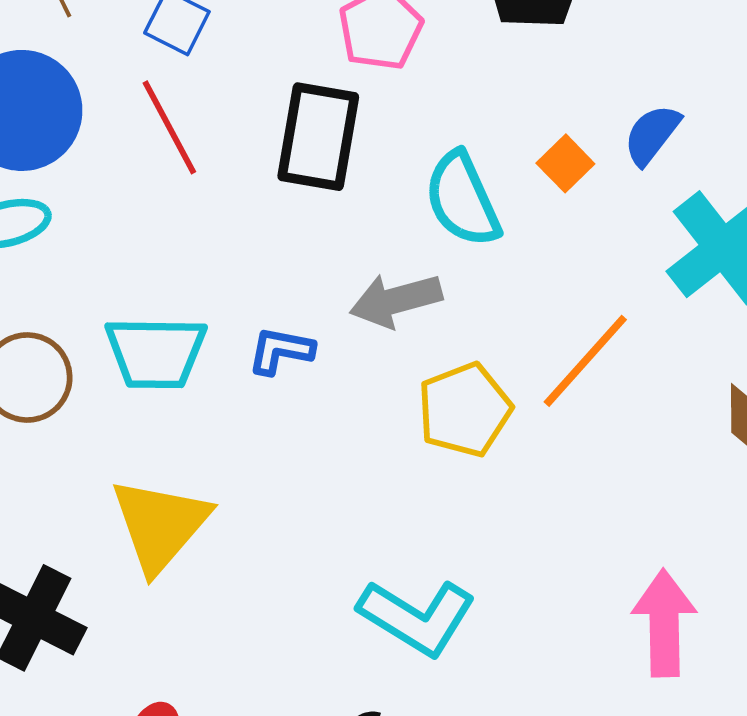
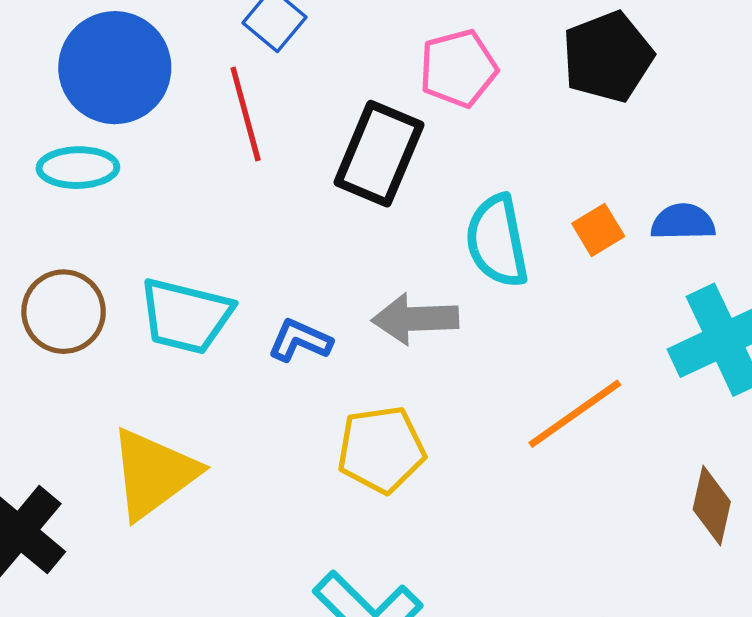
blue semicircle: (652, 135) -> (683, 222), turned 38
yellow pentagon: (465, 410) -> (381, 449), moved

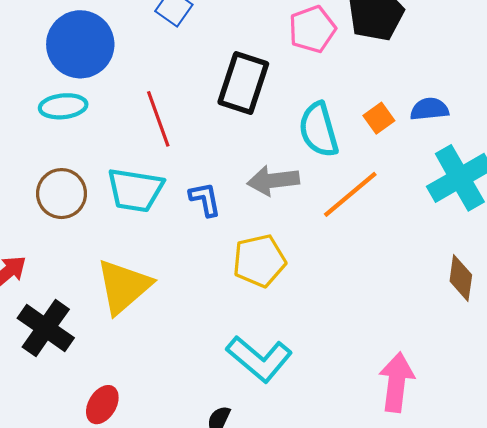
pink pentagon: (458, 68) -> (312, 29), moved
red line: (246, 114) -> (158, 119), moved
blue L-shape: (300, 340) -> (205, 199), turned 60
orange line: (575, 414) -> (350, 194), moved

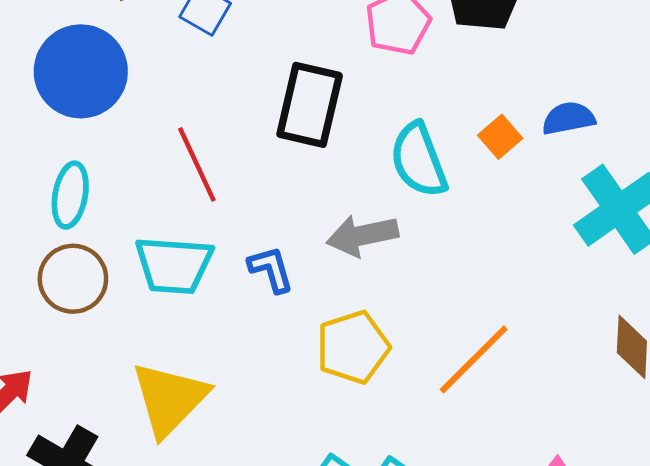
cyan ellipse: (63, 106) -> (70, 195), moved, turned -69
orange line: (350, 194) -> (474, 359), moved

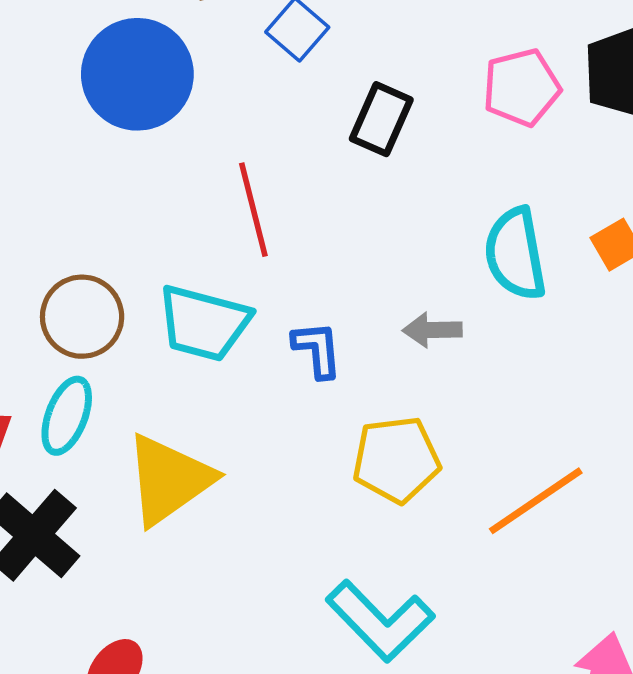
black rectangle: (310, 105) -> (381, 119), moved, size x0.7
cyan ellipse: (70, 195) -> (67, 416), moved
gray arrow: (362, 235) -> (432, 330), size x0.7

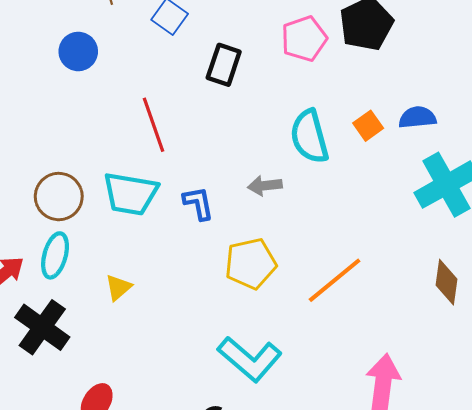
blue circle: (137, 74) -> (78, 51), size x0.6
yellow triangle: (169, 480) -> (118, 287), size x0.5

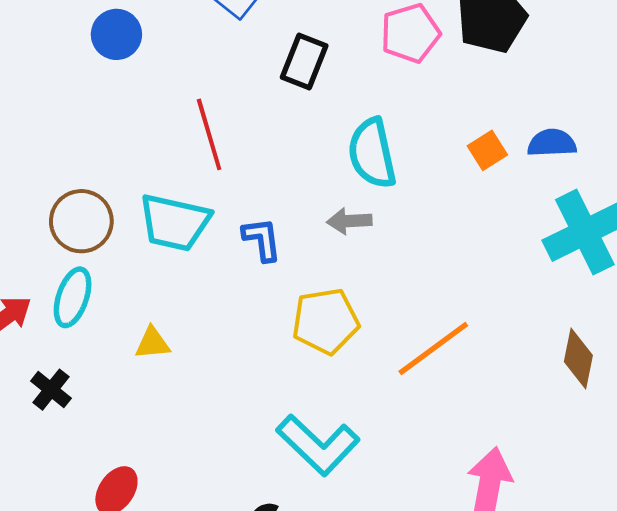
cyan semicircle: (309, 137) -> (372, 153), moved
yellow triangle: (118, 287) -> (152, 343), turned 32
black cross: (42, 327) -> (51, 390), size x0.6

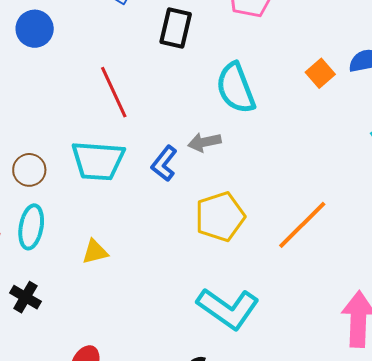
brown circle: (81, 221) -> (29, 170), size x0.7
gray arrow: (349, 221) -> (204, 142), moved
blue L-shape: (262, 239) -> (164, 163), turned -126

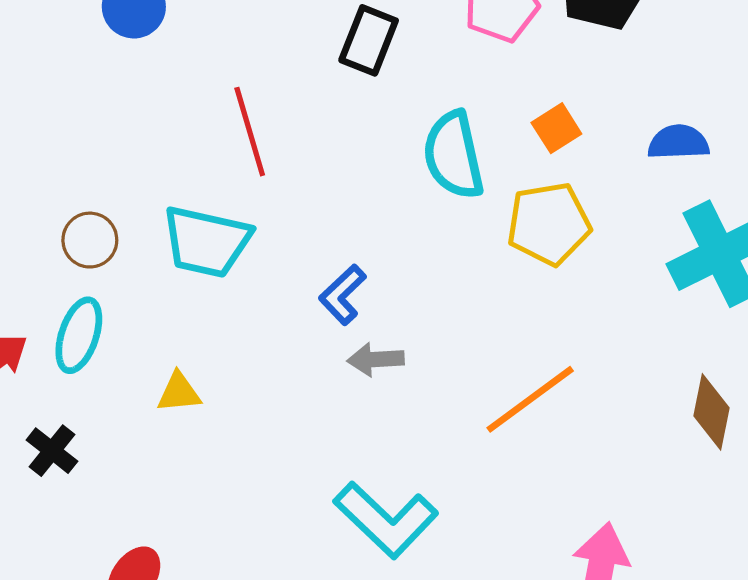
orange square: (320, 73) -> (556, 128), moved
gray arrow: (204, 142) -> (376, 359), moved
blue L-shape: (164, 163) -> (343, 295), moved
yellow pentagon: (220, 217) -> (549, 224), moved

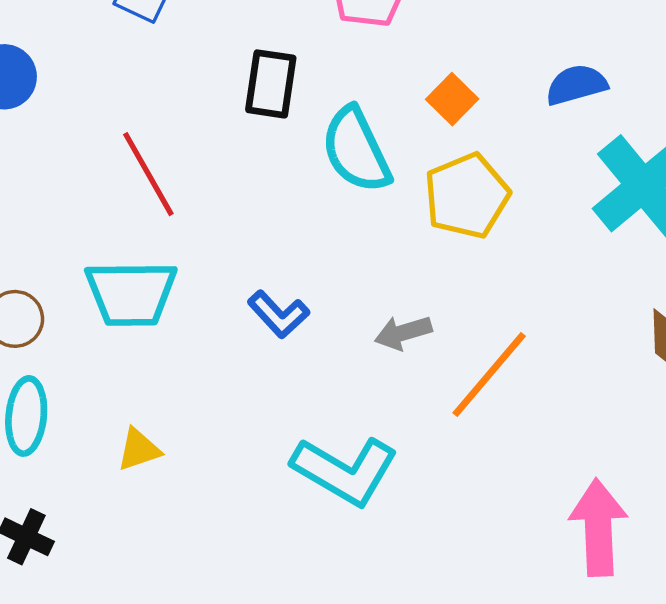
black rectangle: (369, 40) -> (271, 84), moved
blue L-shape: (343, 295) -> (278, 314), turned -76
gray arrow: (376, 359) -> (403, 333), moved
cyan L-shape: (386, 520) -> (345, 471), moved

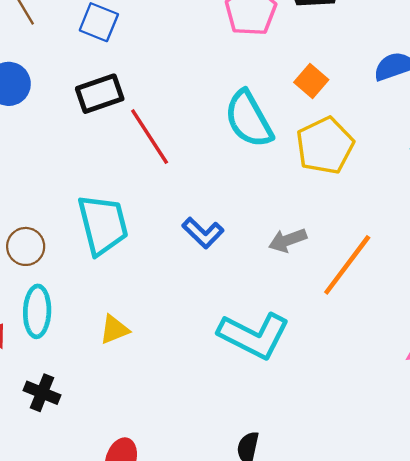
black rectangle: (271, 84) -> (100, 94), moved, turned 66
red line: (148, 174) -> (150, 137), moved
cyan trapezoid: (131, 293) -> (103, 225), turned -100

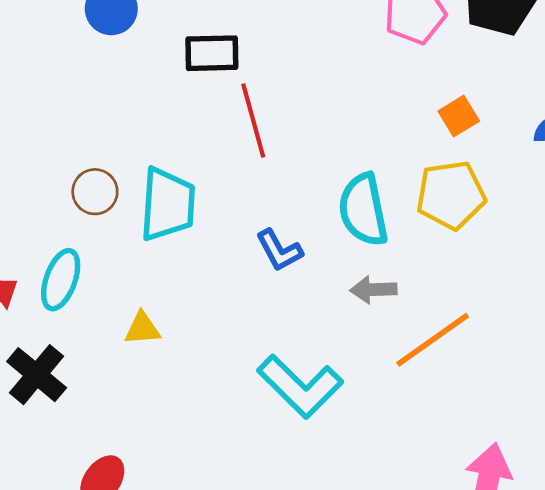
cyan semicircle: (249, 119) -> (363, 210), moved
brown circle: (26, 246) -> (95, 192), moved
black cross: (42, 393) -> (37, 375), size x1.4

